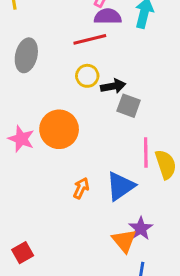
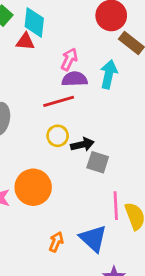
blue triangle: (120, 186) -> (93, 238), turned -40

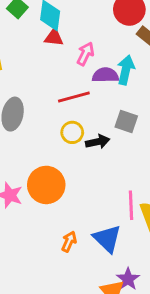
red triangle: (25, 42) -> (54, 37), moved
purple semicircle: (75, 79) -> (105, 75), moved
gray square: (98, 162) -> (126, 121), moved

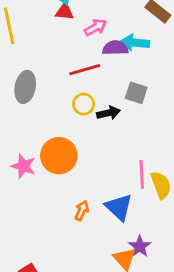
pink arrow: (85, 54) -> (95, 27), turned 35
cyan arrow: (126, 70) -> (135, 43), turned -96

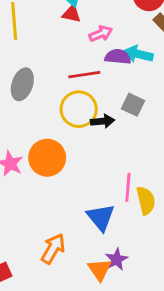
yellow circle: (84, 104) -> (79, 109), size x1.6
orange arrow: (82, 211) -> (53, 249), moved, size x1.5

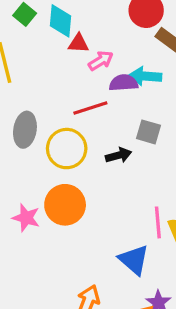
red triangle: (72, 14) -> (78, 43), moved
yellow circle: (79, 109) -> (67, 149), moved

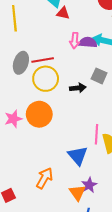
pink arrow: (101, 61) -> (75, 41), moved, turned 119
red line: (90, 108) -> (43, 60), moved
pink star: (26, 218) -> (13, 119), turned 30

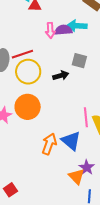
orange arrow: (44, 178) -> (49, 144), moved

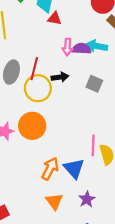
red line: (22, 54) -> (34, 69), turned -65
black arrow: (61, 76) -> (60, 77), moved
orange triangle: (76, 176) -> (54, 201), moved

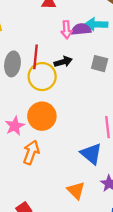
orange arrow: (50, 169) -> (31, 152), moved

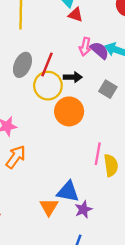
purple semicircle: (81, 29) -> (100, 50), turned 30
orange circle: (42, 116) -> (69, 111), moved
blue triangle: (91, 154) -> (68, 192), moved, turned -45

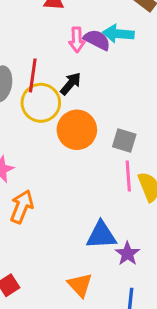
black arrow: (73, 77) -> (71, 84), turned -36
gray square: (108, 89) -> (124, 140), moved
orange triangle: (49, 207) -> (80, 285), moved

